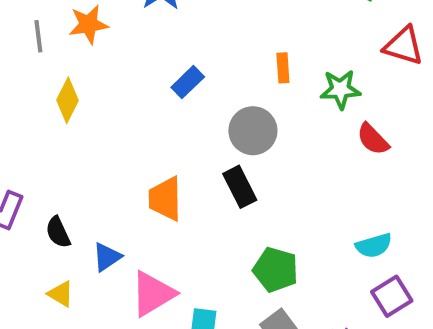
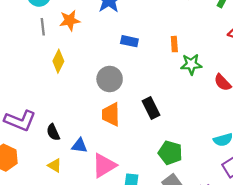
blue rectangle: (188, 82) -> (129, 41), moved, turned 56
green star: (340, 89) -> (191, 64), moved
gray circle: (253, 131) -> (110, 79), moved
blue triangle: (107, 257) -> (79, 146), turned 42

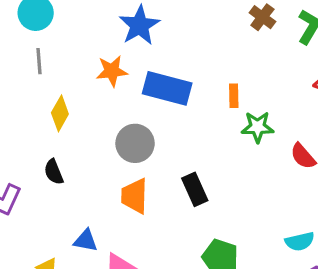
orange star: (70, 20) -> (112, 71), moved
blue rectangle: (129, 41) -> (167, 88), size x1.8
black semicircle: (53, 132) -> (54, 172), moved

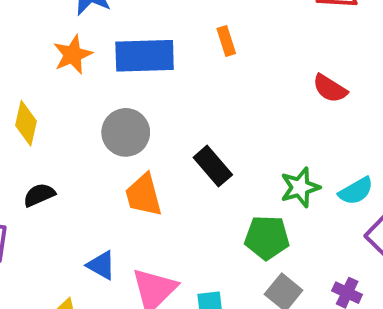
green star: (258, 127) -> (300, 187), moved
black semicircle: (54, 172) -> (39, 195), turned 105
blue triangle: (86, 241) -> (101, 265), turned 35

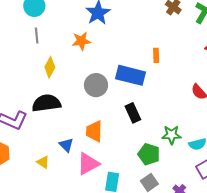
blue rectangle: (145, 56) -> (130, 75), moved
black semicircle: (39, 195) -> (46, 103), size x1.8
orange trapezoid: (144, 195) -> (94, 131), moved

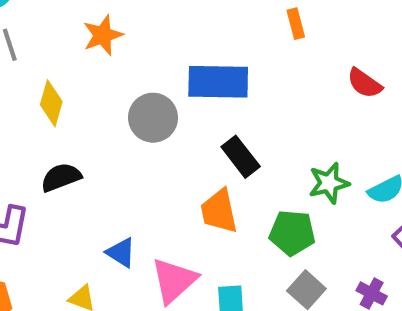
orange rectangle: (156, 55) -> (296, 24), moved
black semicircle: (46, 103) -> (61, 177), size x0.7
orange trapezoid: (94, 131) -> (219, 211), moved

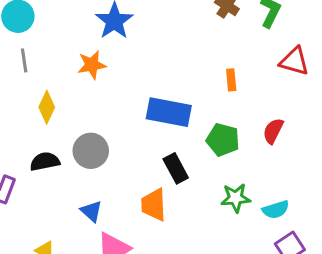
red semicircle: (365, 83) -> (273, 131), turned 72
gray circle: (153, 118) -> (91, 151), moved
green pentagon: (292, 233) -> (223, 140), moved
blue triangle: (121, 253) -> (91, 211), moved

